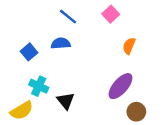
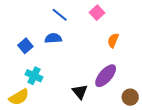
black triangle: (66, 101) -> (80, 92), moved
brown circle: (136, 112) -> (130, 97), moved

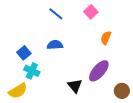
blue semicircle: (53, 38) -> (55, 45), moved
blue square: (25, 46) -> (24, 53), moved

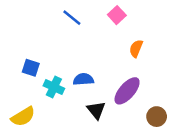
blue semicircle: (55, 45) -> (83, 79), moved
blue square: (24, 53) -> (31, 68), turned -32
cyan cross: (32, 71) -> (54, 87), moved

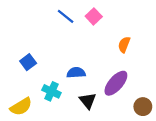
pink square: (117, 15) -> (94, 16), moved
blue square: (31, 68) -> (28, 62), turned 35
cyan cross: (54, 87) -> (51, 91), moved

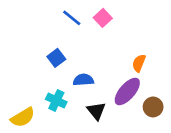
orange semicircle: (124, 45) -> (139, 63), moved
blue square: (28, 62) -> (56, 58), moved
brown circle: (143, 107) -> (153, 107), moved

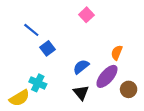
blue line: (72, 18) -> (31, 30), moved
blue semicircle: (83, 80) -> (81, 67), moved, turned -35
cyan cross: (56, 101) -> (38, 83), moved

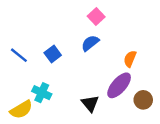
blue line: (31, 30) -> (19, 55), moved
blue semicircle: (81, 67) -> (90, 43), moved

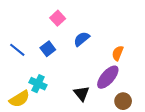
pink square: (96, 17) -> (58, 18), moved
brown circle: (143, 100) -> (123, 101), moved

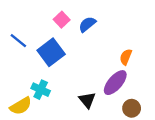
blue semicircle: (82, 39) -> (87, 24), moved
blue square: (48, 49) -> (51, 52), size x1.6
blue line: (17, 50) -> (18, 41), moved

